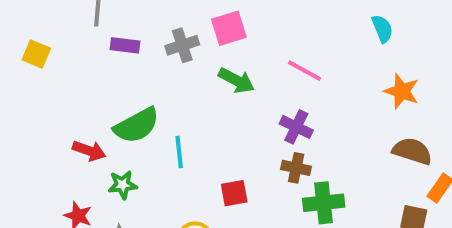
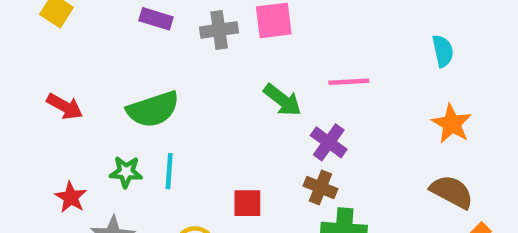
pink line: (305, 71) -> (349, 82), turned -42
green arrow: (236, 80) -> (283, 100), moved
red arrow: (89, 151) -> (65, 106), moved
cyan line: (179, 152) -> (169, 171), moved

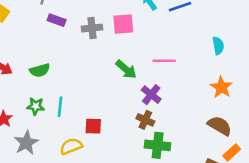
green semicircle: (153, 109) -> (40, 70), moved, size x0.7
red square: (247, 203) -> (93, 126), moved

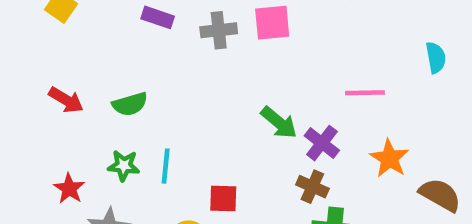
pink line: (164, 61) -> (365, 93), moved
green arrow: (126, 69) -> (279, 123), moved
orange star: (221, 87) -> (389, 158), moved

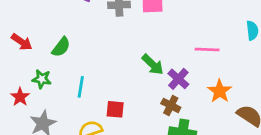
green semicircle: (130, 104) -> (61, 47), turned -40
green star: (124, 166) -> (42, 79), moved

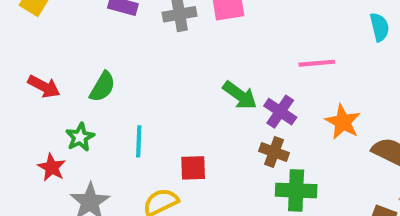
green star: (42, 79) -> (80, 137), turned -30

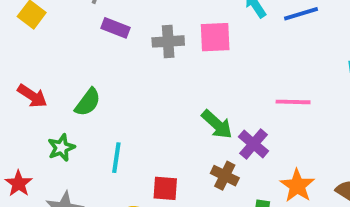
orange star: (343, 122) -> (297, 186), moved
brown cross: (274, 152) -> (225, 176), moved
red star: (52, 167) -> (19, 183), moved

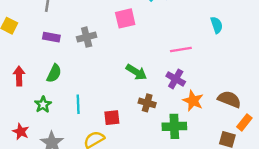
purple rectangle: (115, 28) -> (51, 37), moved
gray cross: (168, 41) -> (87, 37), moved
red arrow: (32, 96) -> (19, 76), turned -114
purple cross: (254, 144) -> (176, 79), moved

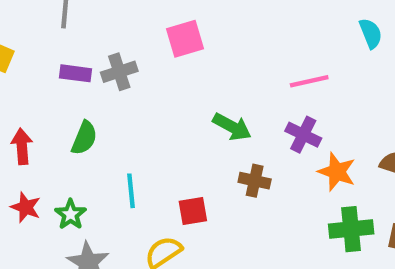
pink square: (125, 18) -> (185, 39), moved
gray cross: (87, 37) -> (119, 72), moved
green star: (43, 104) -> (71, 214), moved
green cross: (174, 126) -> (351, 229), moved
red star: (21, 132) -> (26, 207), moved

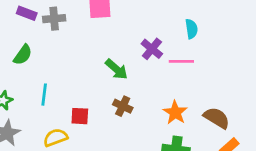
cyan semicircle: (371, 33) -> (192, 29), moved
pink line: (309, 81) -> (181, 61), moved
purple cross: (303, 135) -> (152, 49), moved

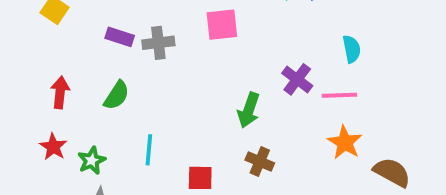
green arrow: (116, 69) -> (249, 110), turned 70
orange star: (175, 113) -> (345, 142), moved

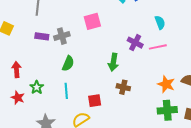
green semicircle: (117, 95) -> (68, 63), moved
orange star: (345, 142) -> (166, 84), moved
green star: (92, 160) -> (37, 87), moved

